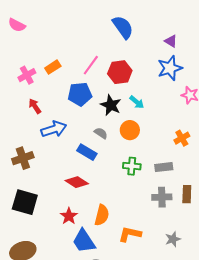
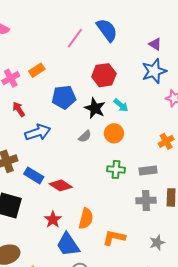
pink line: (91, 65) -> (75, 38), moved
gray semicircle: (101, 133) -> (85, 136), turned 104
blue rectangle: (87, 152) -> (34, 175), moved

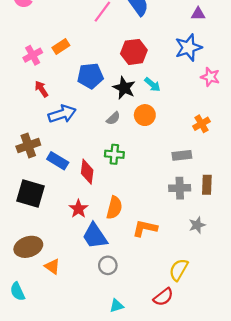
purple triangle: (155, 44) -> (198, 14), moved, turned -32
green cross: (116, 169) -> (114, 154), moved
red diamond: (61, 185) -> (87, 172), turned 65
gray star: (157, 243) -> (197, 225), moved

